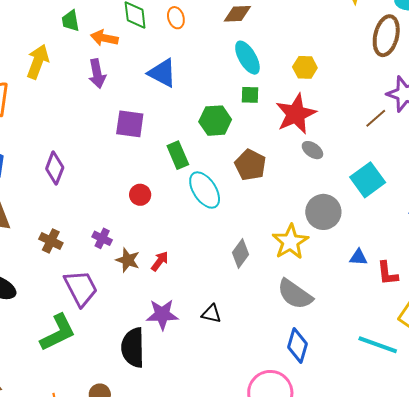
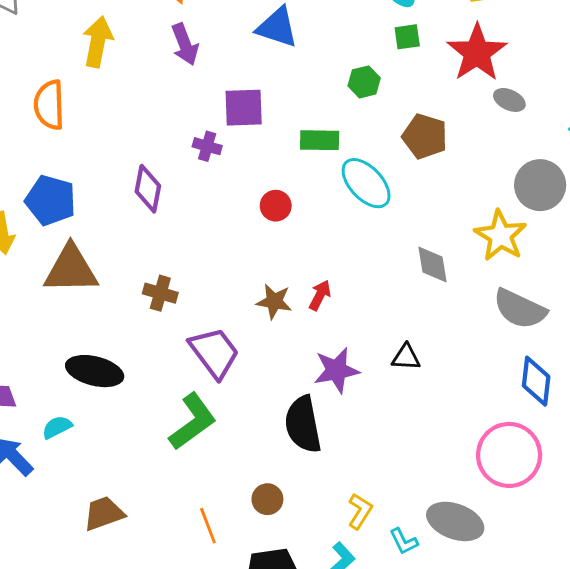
green hexagon: (215, 121) -> (364, 82), size x0.7
green rectangle: (178, 155) -> (320, 140), turned -56
purple cross: (102, 238) -> (207, 146), moved
gray diamond: (240, 254) -> (433, 265), turned -36

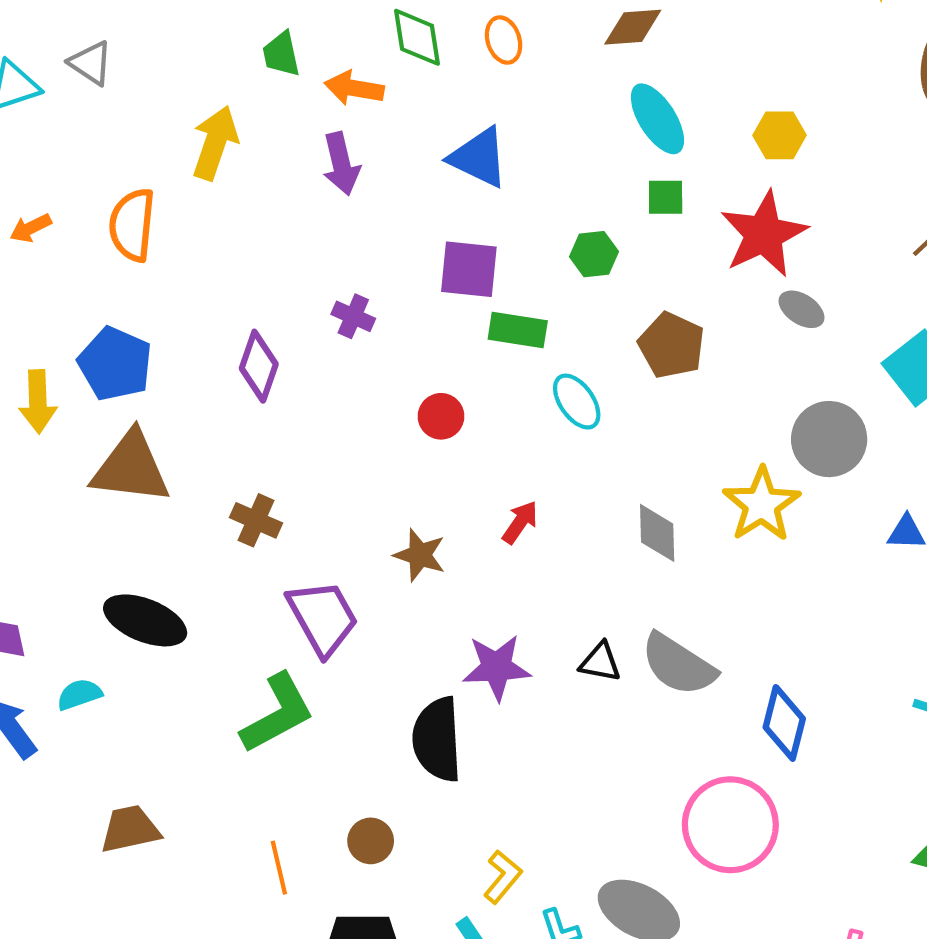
purple square: (244, 108) -> (469, 269), moved
cyan ellipse: (366, 183) -> (577, 402), size x0.7
red arrow: (320, 295) -> (520, 522), moved
gray semicircle: (520, 309) -> (678, 665), moved

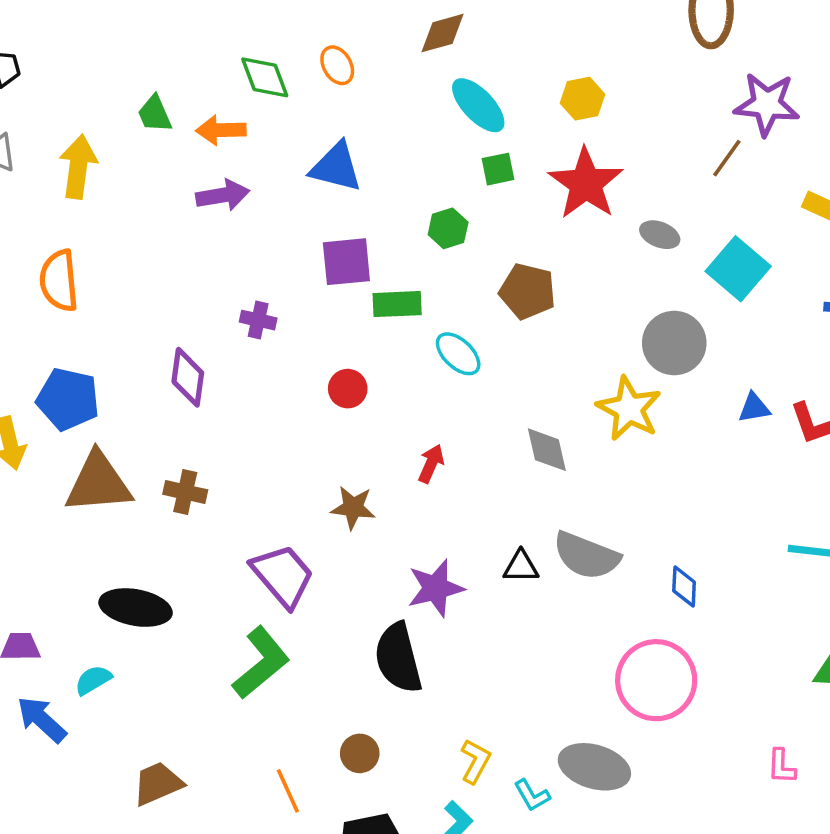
yellow arrow: (215, 143) -> (78, 167), moved
purple arrow: (341, 164) -> (223, 195), turned -75
gray ellipse: (801, 309) -> (660, 235), moved
brown cross: (256, 520) -> (185, 492), moved
blue diamond: (784, 723) -> (684, 587), size x0.7

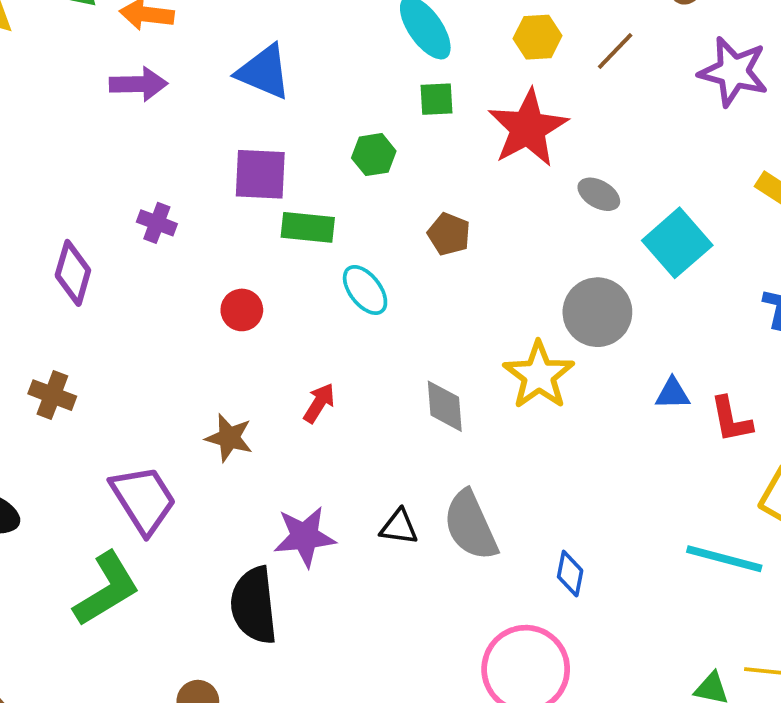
brown line: (727, 158) -> (615, 51), moved
brown pentagon: (528, 291) -> (449, 234), size x0.7
gray semicircle: (586, 556) -> (470, 525), turned 36

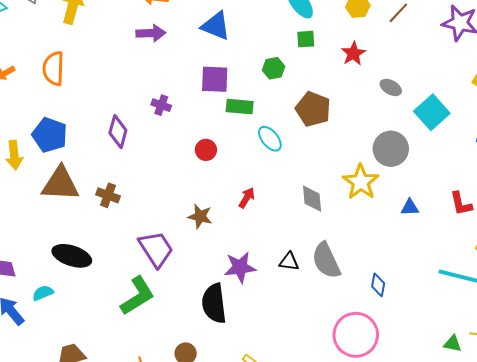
red star: (528, 128) -> (353, 54), size x0.6
brown pentagon: (449, 234) -> (313, 109), size x1.6
blue triangle: (673, 394) -> (410, 207), moved

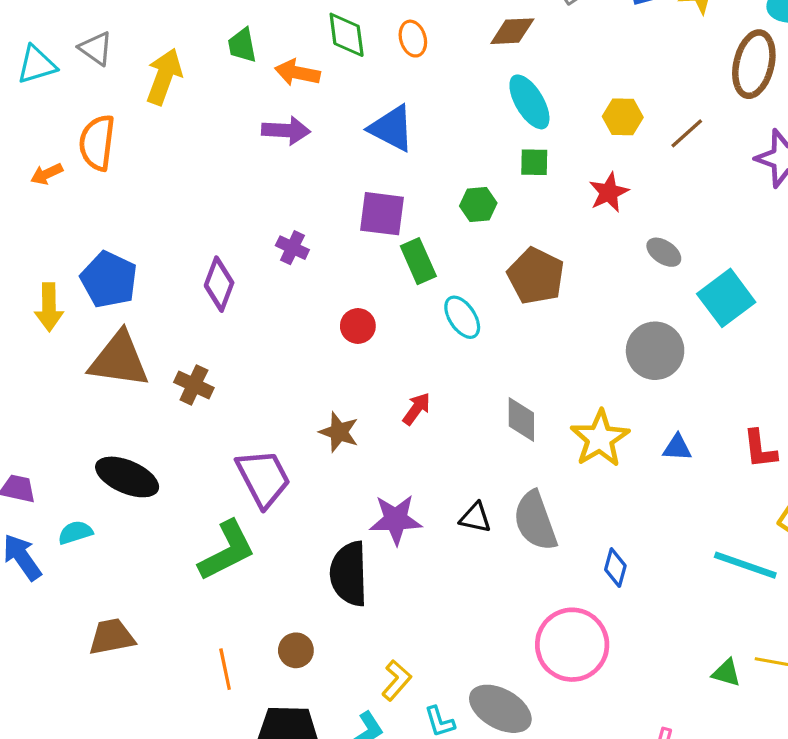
orange semicircle: (54, 69) -> (97, 143), moved
green rectangle: (240, 107) -> (418, 261), turned 56
yellow star: (361, 182) -> (600, 439), moved

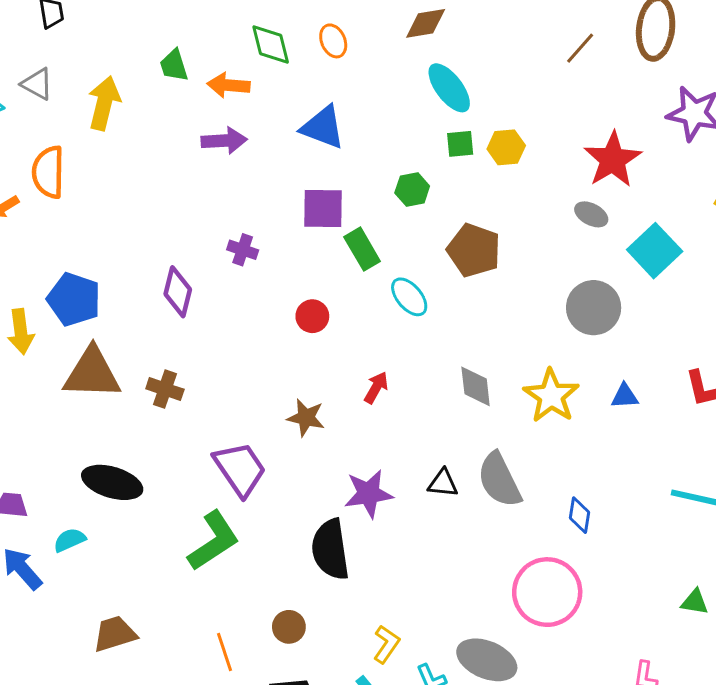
yellow hexagon: (623, 117) -> (506, 147), moved
brown line: (687, 133) -> (580, 48), moved
red star: (609, 192) -> (613, 160), moved, size x1.5

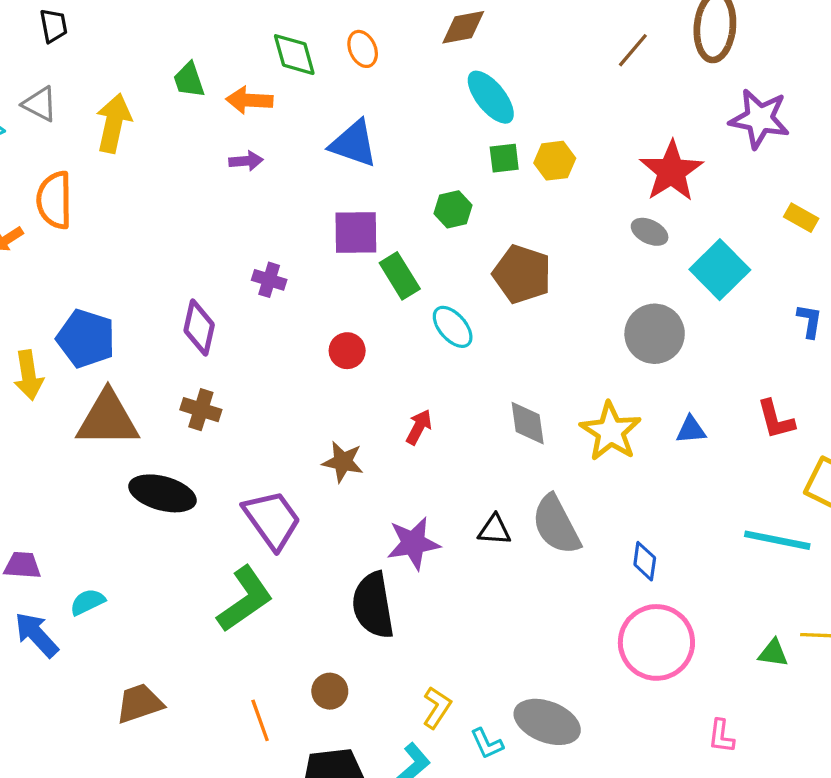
purple arrow: (224, 141) -> (246, 161), size x0.7
brown cross: (165, 389) -> (201, 410), moved
black ellipse: (112, 482) -> (162, 493), moved
pink circle: (547, 592) -> (656, 642), moved

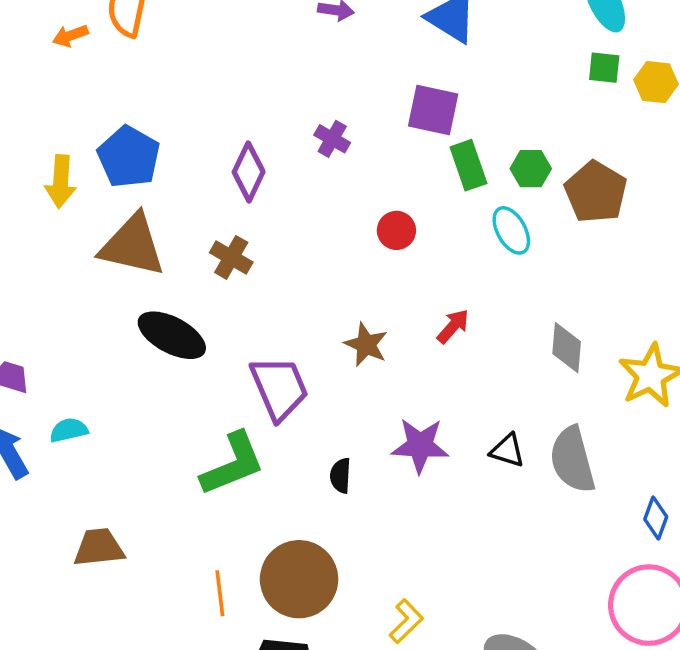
green hexagon: (453, 209) -> (531, 169), moved
black semicircle: (373, 605) -> (340, 476), moved, size x0.5
brown circle: (330, 691) -> (299, 579), size x2.0

